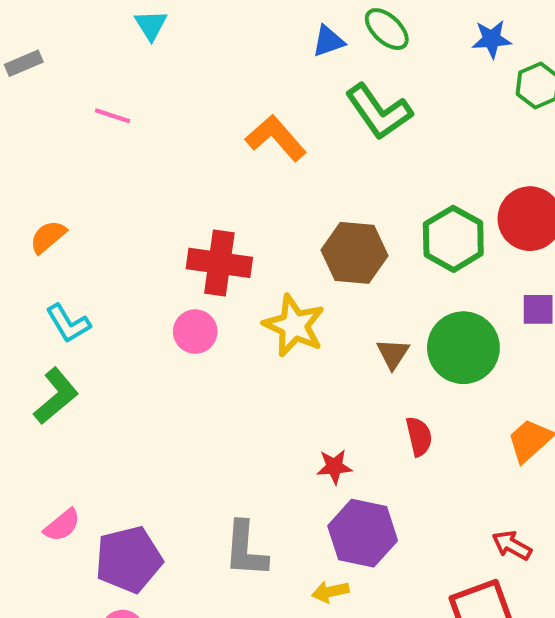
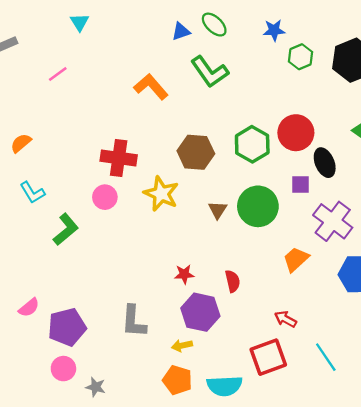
pink line: (112, 116) -> (58, 74), turned -54
green L-shape: (56, 396) -> (66, 229), moved
red semicircle: (419, 436) -> (233, 281), moved

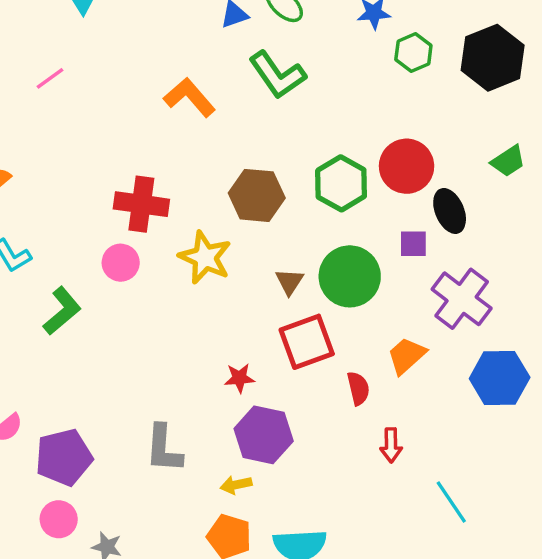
red semicircle: (233, 281) -> (358, 388), moved
red arrow: (286, 319) -> (391, 445), turned -120
red square: (268, 357) -> (307, 342), moved

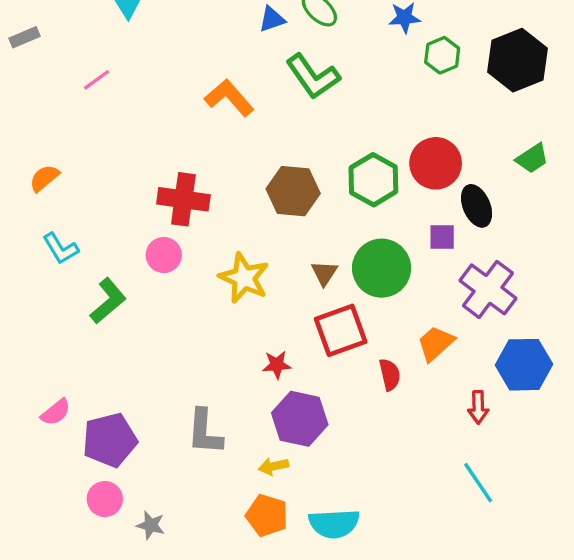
yellow star: (205, 257) -> (244, 278), moved
red arrow: (391, 445) -> (478, 407), moved

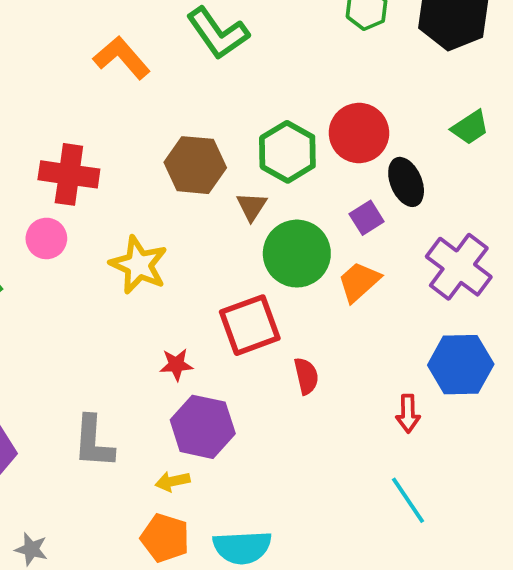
purple square: (442, 237) -> (367, 218), turned -32
brown triangle: (324, 273) -> (252, 206), moved
purple cross: (488, 289) -> (459, 267), moved
orange trapezoid: (436, 343) -> (359, 282), moved

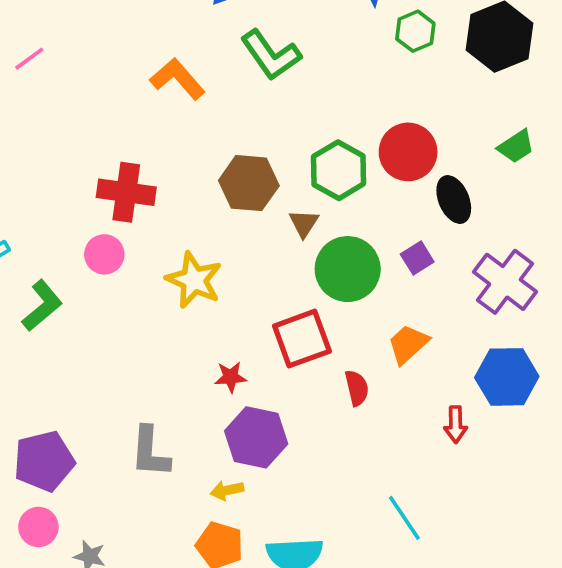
purple square: (367, 218) -> (417, 258), moved
orange trapezoid: (359, 282) -> (408, 344), moved
cyan line: (408, 500) -> (404, 518), moved

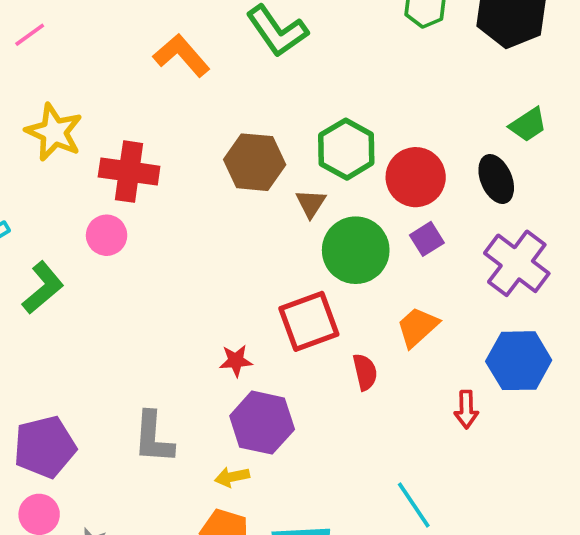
red circle: (408, 152) -> (416, 177), moved
black ellipse: (454, 200) -> (496, 179), moved
yellow star: (194, 280) -> (54, 132), moved

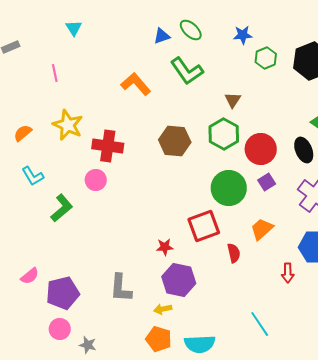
pink line: (30, 35) -> (55, 73), turned -66
brown triangle: (311, 203) -> (233, 100), moved

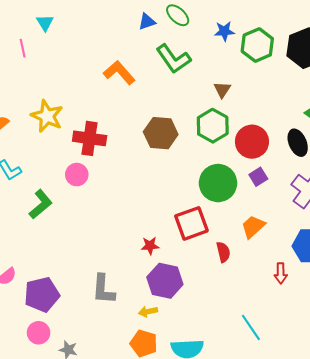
cyan triangle: (74, 28) -> (45, 23), moved
blue star: (243, 35) -> (224, 31), moved
green hexagon: (266, 58) -> (257, 45), size x1.4
pink line: (55, 73) -> (23, 48), moved

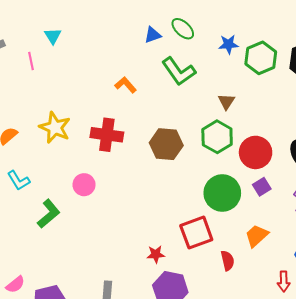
orange L-shape: (119, 73) -> (126, 85), size x0.7
red cross: (90, 138) -> (107, 135), moved

